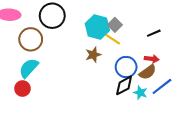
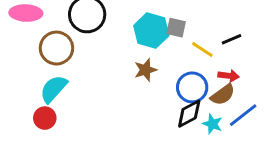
gray square: (115, 25) -> (176, 28), turned -32
yellow line: (113, 39) -> (202, 49), moved

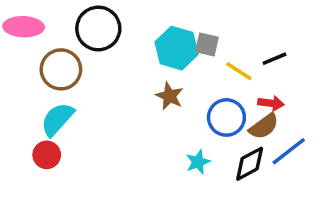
brown star: (145, 70) -> (169, 96), turned -30
black diamond: (189, 114) -> (250, 164), moved
cyan star: (213, 124) -> (198, 162), moved, turned 30

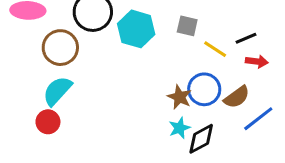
cyan hexagon: (177, 48) -> (136, 29), moved
brown star: (169, 96) -> (179, 97), moved
red arrow: (271, 103) -> (257, 61), moved
black diamond: (250, 164) -> (201, 139), moved

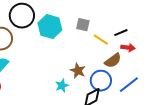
blue circle: (204, 89) -> (101, 81), moved
brown semicircle: (237, 97) -> (113, 61), moved
cyan star: (179, 128) -> (62, 86), moved

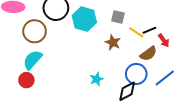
black line: (121, 33) -> (149, 30), moved
red arrow: (128, 48) -> (164, 40), turned 48
brown star: (78, 71) -> (113, 42), moved

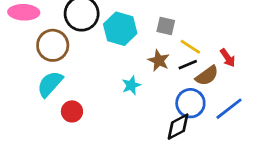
black line: (149, 30) -> (188, 65), moved
cyan star: (97, 79) -> (131, 85), moved
red circle: (26, 80) -> (72, 111), moved

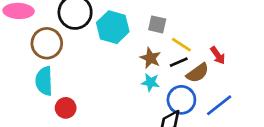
cyan semicircle: (50, 84) -> (44, 81), turned -44
cyan star: (131, 85) -> (150, 82), moved, turned 30

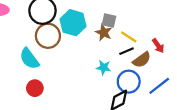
brown circle: (47, 43) -> (48, 36), moved
brown star: (150, 58) -> (104, 33), moved
cyan semicircle: (44, 81) -> (29, 59), moved, turned -35

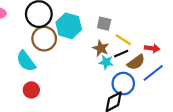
brown star: (104, 33) -> (101, 48), moved
red arrow: (158, 46) -> (152, 48), turned -48
cyan star: (104, 67) -> (106, 62), moved
blue line: (159, 86) -> (153, 73), moved

